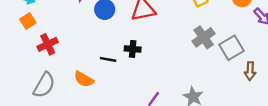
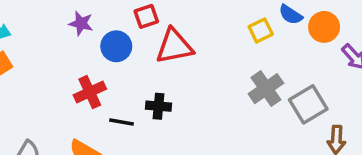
red cross: (48, 44) -> (90, 92), moved

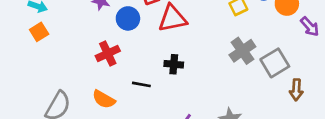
black cross: (159, 106) -> (174, 64), moved
black line: (122, 122) -> (141, 84), moved

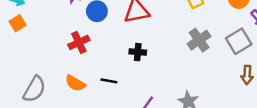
gray square: (275, 63) -> (239, 41), moved
black line: (141, 84) -> (109, 81), moved

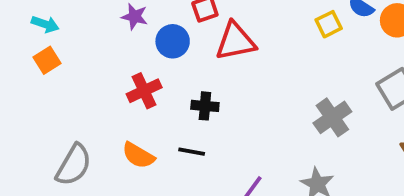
gray cross: (199, 40) -> (332, 117), moved
black cross: (138, 52) -> (205, 106), moved

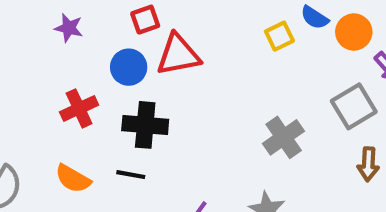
blue circle: (173, 41) -> (129, 67), moved
black cross: (205, 106) -> (145, 125), size x1.5

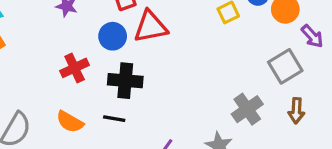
gray cross: (284, 137) -> (247, 109), moved

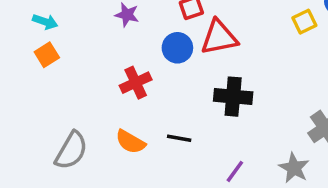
black cross: (125, 81) -> (233, 97), moved

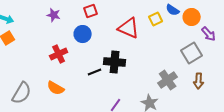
red triangle: (219, 37) -> (129, 28), moved, turned 35
black line: (179, 138) -> (95, 72), moved, turned -32

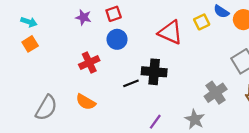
red square: (91, 11) -> (114, 14), moved

